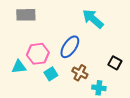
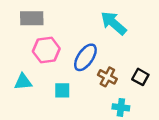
pink hexagon: (38, 54) -> (46, 50), moved
brown cross: (80, 73) -> (107, 77), moved
cyan square: (51, 74) -> (62, 90), turned 32

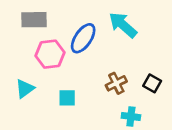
blue ellipse: (85, 57) -> (83, 38), moved
brown cross: (107, 77) -> (116, 83), turned 36
cyan triangle: (23, 82) -> (25, 89), turned -30

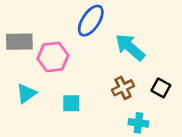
gray rectangle: (34, 20) -> (19, 42), moved
cyan arrow: (123, 25) -> (130, 47), moved
blue ellipse: (83, 38) -> (91, 21), moved

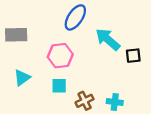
pink hexagon: (53, 57) -> (60, 56), moved
brown cross: (123, 88) -> (85, 101), moved
black square: (161, 88) -> (133, 56), moved, turned -35

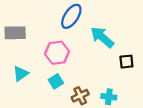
black square: (133, 56) -> (126, 62), moved
cyan square: (59, 86) -> (56, 81), turned -32

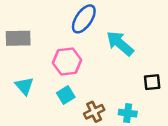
black square: (126, 62) -> (152, 82), moved
cyan triangle: (21, 74) -> (24, 86), turned -35

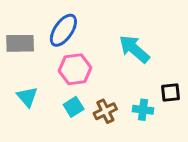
blue ellipse: (84, 19) -> (63, 30), moved
brown cross: (94, 112) -> (105, 111), moved
cyan cross: (128, 113) -> (143, 110), moved

